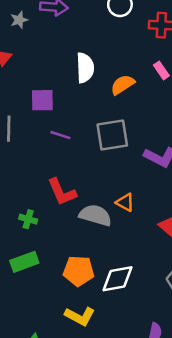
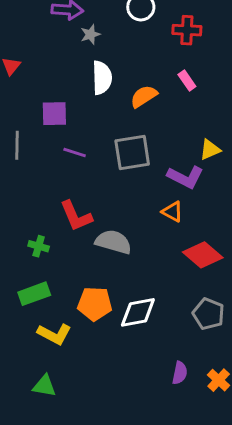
gray star: (19, 20) -> (90, 34), moved
orange triangle: (125, 202) -> (173, 212), moved
yellow L-shape: (80, 316) -> (54, 334), moved

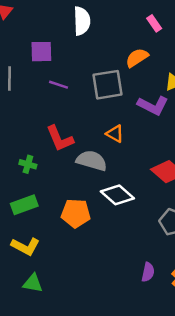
orange semicircle: (144, 96) -> (137, 58), moved
orange triangle: (173, 212) -> (115, 134), moved
white diamond: (138, 312) -> (117, 195), moved, turned 52
yellow L-shape: (54, 334) -> (25, 246), moved

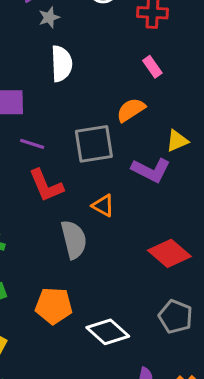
red L-shape: (60, 139) -> (46, 185), moved
gray semicircle: (92, 161) -> (74, 239), turned 60
white diamond: (117, 195) -> (108, 332), moved

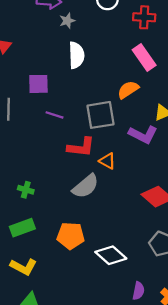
pink rectangle: (152, 67) -> (144, 57), size x1.6
red L-shape: (46, 185) -> (81, 147), moved, turned -60
gray semicircle: (74, 239) -> (86, 186), turned 64

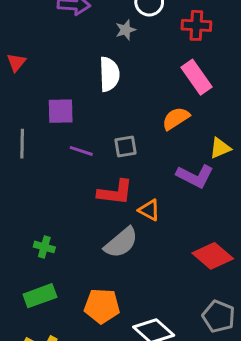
gray star: (67, 21) -> (126, 30), moved
gray square: (101, 115) -> (126, 147), moved, size x0.6

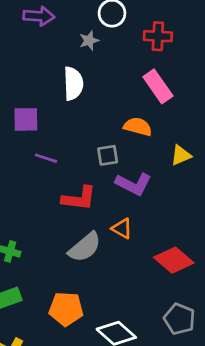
orange semicircle: (176, 118) -> (138, 127), turned 48
gray square: (126, 147) -> (108, 155), moved
purple L-shape: (195, 176) -> (134, 184), moved
orange triangle: (149, 210) -> (122, 228), moved

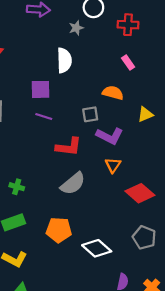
pink rectangle: (158, 86) -> (128, 62), size x0.6
purple square: (26, 119) -> (41, 89), moved
orange triangle: (122, 228) -> (113, 165), moved, turned 35

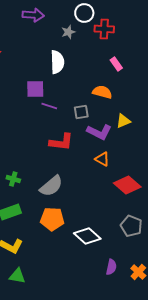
red cross: (128, 25) -> (104, 29), moved
yellow triangle: (145, 114) -> (123, 121), moved
purple line: (44, 117) -> (49, 106), moved
orange triangle: (113, 165) -> (102, 159), turned -35
gray semicircle: (73, 183) -> (51, 186), moved

